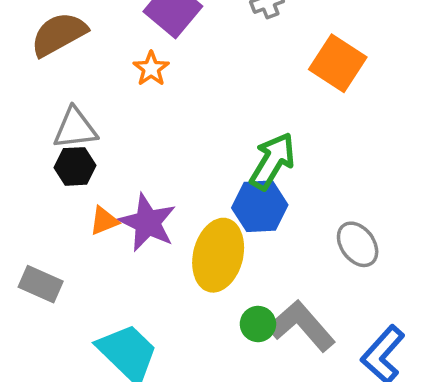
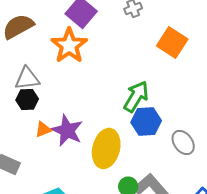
orange star: (151, 69) -> (69, 46), size x1.8
blue hexagon: (260, 206) -> (146, 122), moved

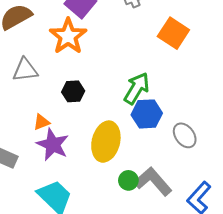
black hexagon: (27, 100) -> (73, 91), moved
purple star: (67, 130) -> (53, 145), moved

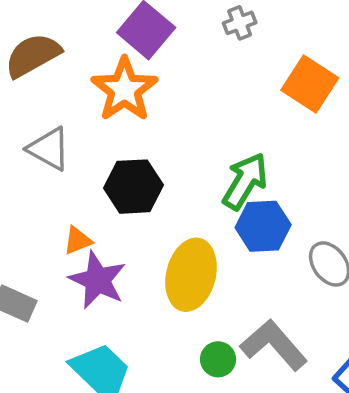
gray triangle: (25, 70) -> (49, 149), turned 36
black hexagon: (73, 91) -> (133, 187), size x1.4
green circle: (128, 180) -> (218, 359), moved

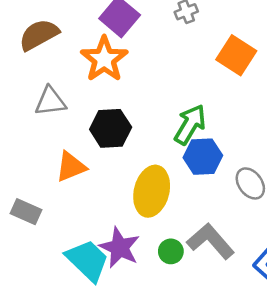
gray triangle: (49, 149) -> (50, 101), turned -36
orange triangle: (78, 241) -> (71, 167), size x1.5
purple star: (97, 280) -> (120, 248), moved

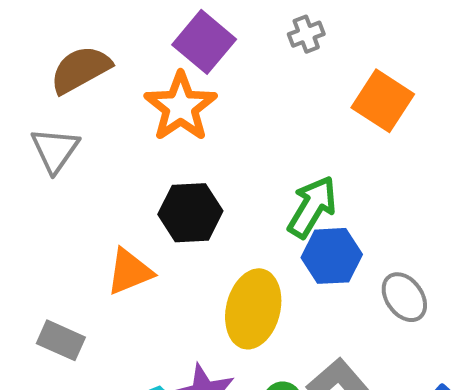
gray triangle: (50, 101) -> (55, 150), moved, turned -48

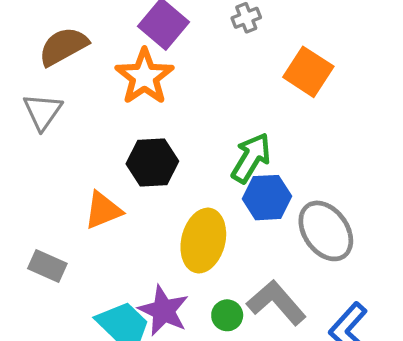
gray ellipse: (404, 297) -> (326, 231), size x1.5

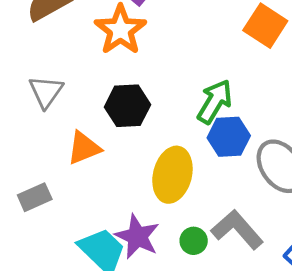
gray triangle: (43, 112) -> (46, 92), moved
gray rectangle: (47, 266) -> (35, 197), turned -48

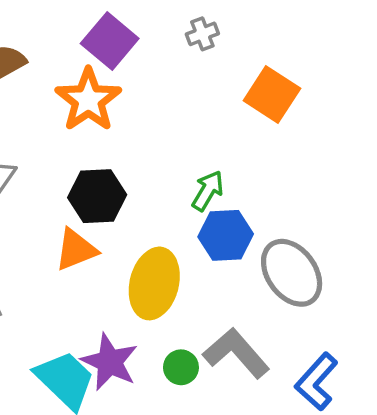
green arrow: (215, 102) -> (208, 191), size x0.7
orange triangle: (84, 148) -> (76, 250), moved

